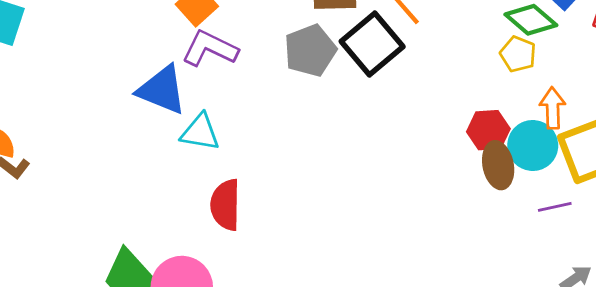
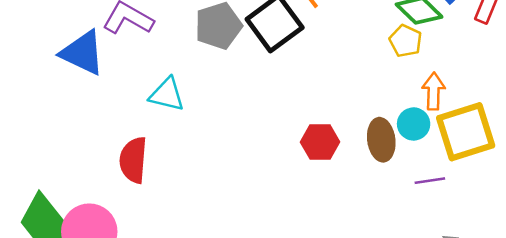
red hexagon: (488, 130) -> (320, 142), moved
cyan triangle: (200, 132) -> (167, 95), moved
cyan circle: (533, 145) -> (414, 124), size x0.7

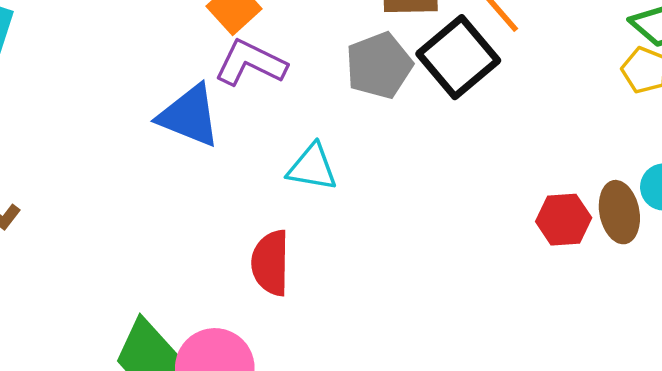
red hexagon: (320, 142) -> (564, 220), moved

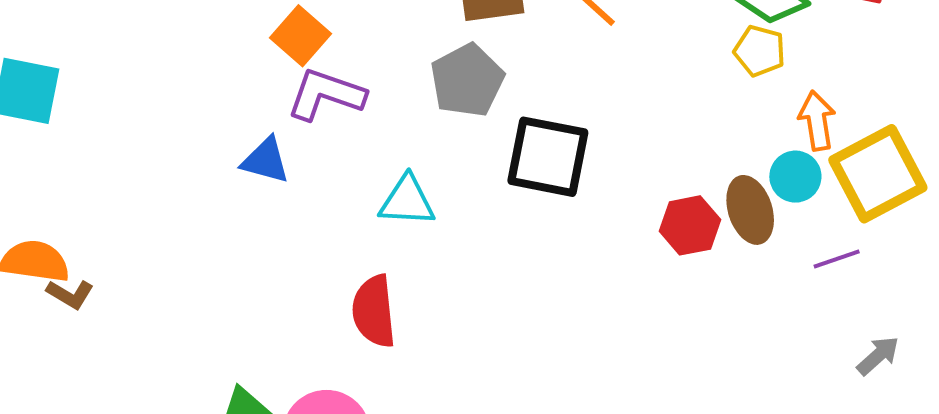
black square: (458, 57) -> (548, 157), moved, turned -32
blue triangle: (189, 116) -> (265, 161), size x0.7

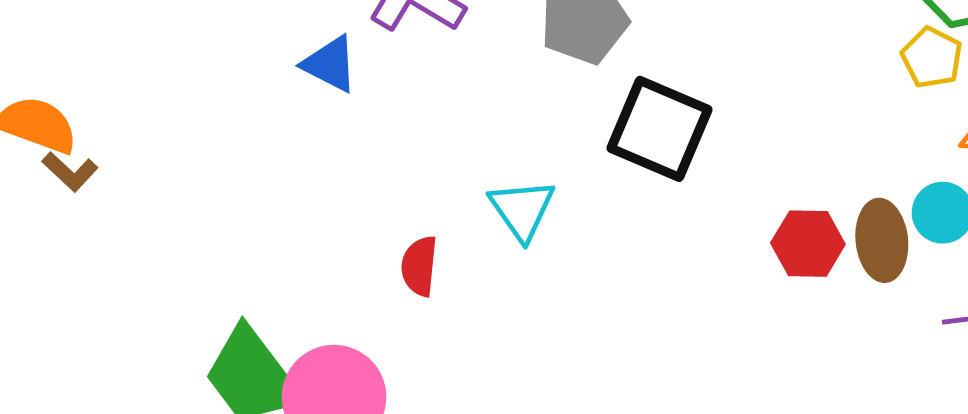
cyan triangle: (407, 201) -> (522, 210), moved, turned 40
red semicircle: (374, 311) -> (419, 266), size x0.7

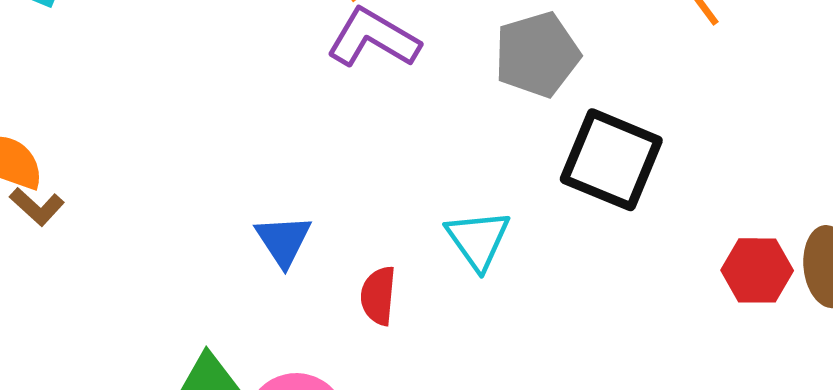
blue triangle: (330, 64) -> (283, 240), moved, turned 30

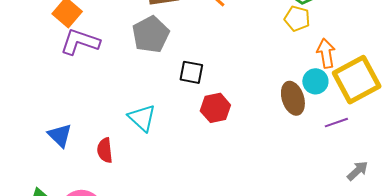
black square: (611, 160) -> (191, 72), size x0.6
red hexagon: (757, 270) -> (215, 108), moved

